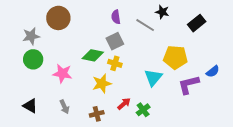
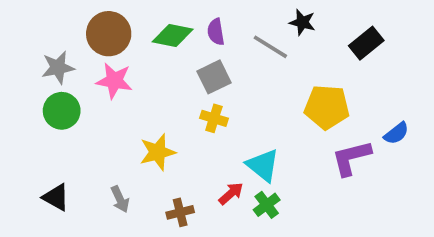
green diamond: (93, 55) -> (173, 36), moved
pink star: (62, 73) -> (114, 81), moved
cyan triangle: (153, 78) -> (263, 165), moved, turned -30
yellow star: (102, 84) -> (158, 152), moved

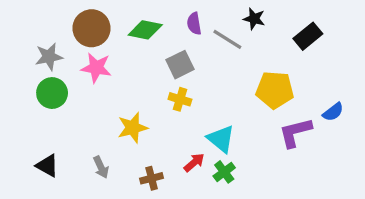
purple semicircle: (216, 32) -> (194, 24), moved

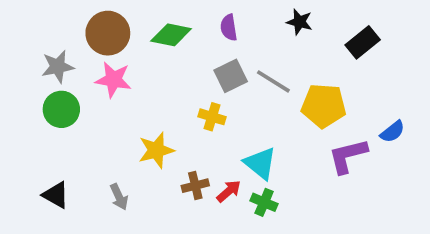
gray line: (227, 39) -> (273, 81), moved
gray square: (180, 65) -> (231, 76), moved
green cross: (224, 172) -> (264, 202), turned -30
brown cross: (152, 178) -> (195, 186), moved

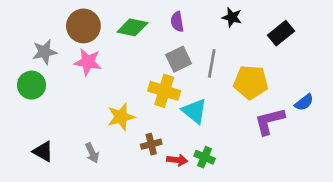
gray line: (273, 81) -> (212, 63), turned 68
green circle: (61, 109) -> (32, 85), moved
yellow cross: (212, 117) -> (164, 91), size x1.5
cyan triangle: (260, 163) -> (194, 111), moved
red arrow: (229, 191) -> (177, 160), moved, turned 48

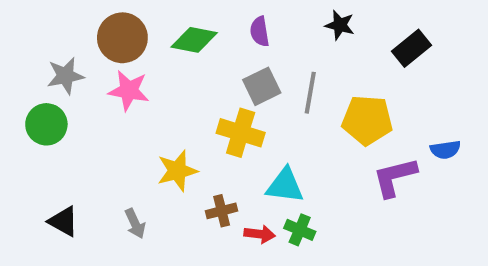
blue semicircle: (304, 102) -> (445, 150), turned 30
cyan triangle: (194, 111) -> (285, 186), moved, turned -32

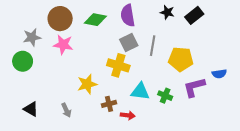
purple semicircle: (260, 31) -> (128, 15), size x1.5
black rectangle: (412, 48) -> (194, 15), moved
green cross: (300, 230) -> (165, 96), moved

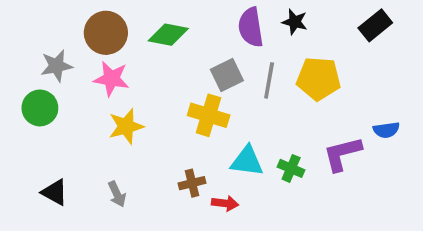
purple semicircle: (128, 15) -> (251, 27), moved
black rectangle: (194, 15) -> (375, 25), moved
yellow pentagon: (181, 59) -> (319, 79), moved
yellow star: (87, 84) -> (126, 126), moved

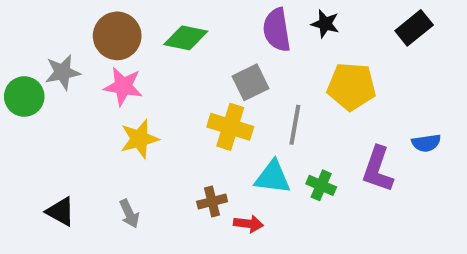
gray line: (269, 80) -> (295, 125), moved
green circle: (40, 108) -> (24, 96), moved
purple L-shape: (342, 154) -> (378, 169), turned -57

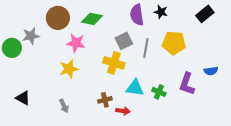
pink star: (123, 86) -> (76, 43), moved
gray line: (295, 125) -> (146, 48), moved
black triangle: (61, 212) -> (23, 98), moved

